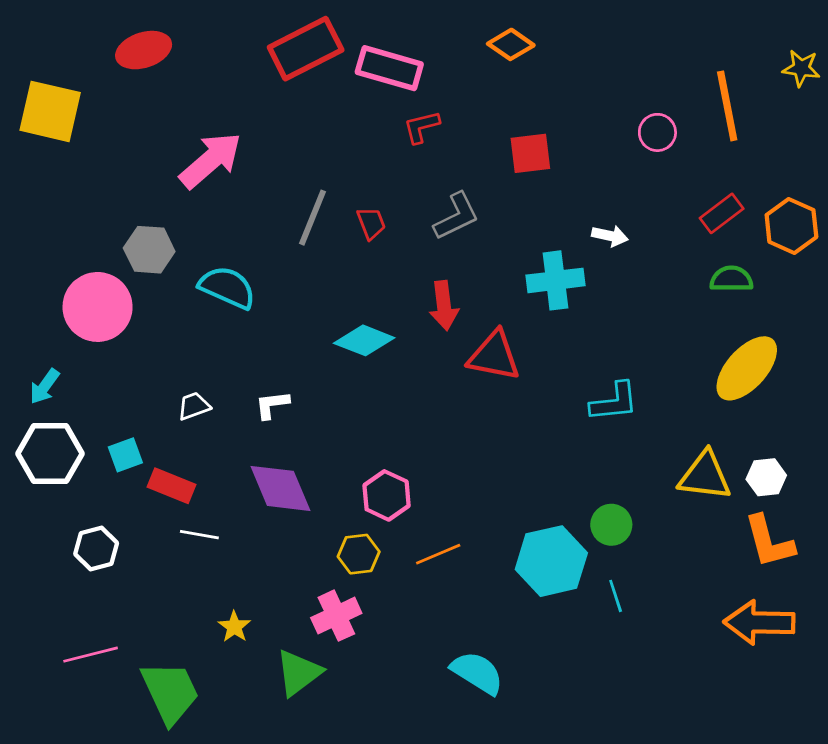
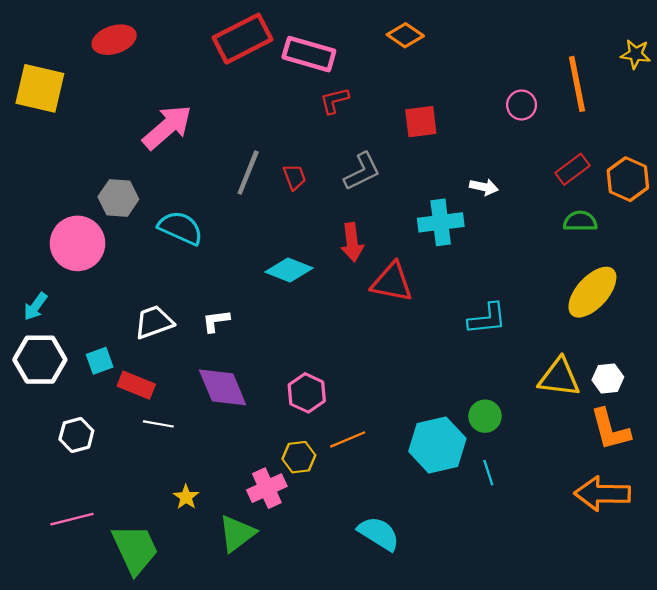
white trapezoid: (194, 406) -> (154, 322), size x1.5
yellow hexagon: (359, 554) -> (299, 457), moved

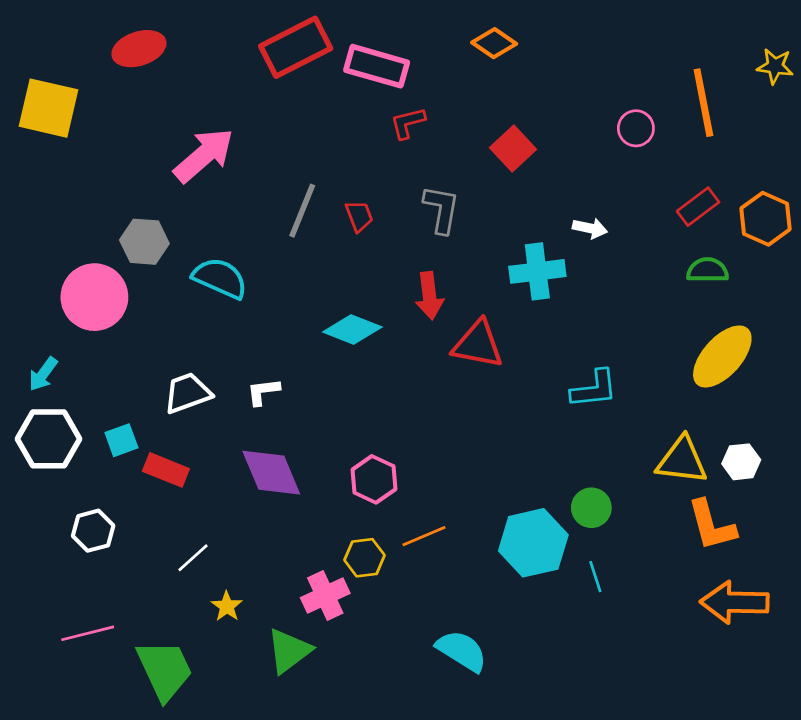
red square: (421, 122) -> (513, 149), turned -36
gray L-shape: (362, 171) -> (441, 209), turned -54
white line: (158, 424) -> (193, 558), moved, turned -52
orange L-shape: (610, 429) -> (712, 525), moved

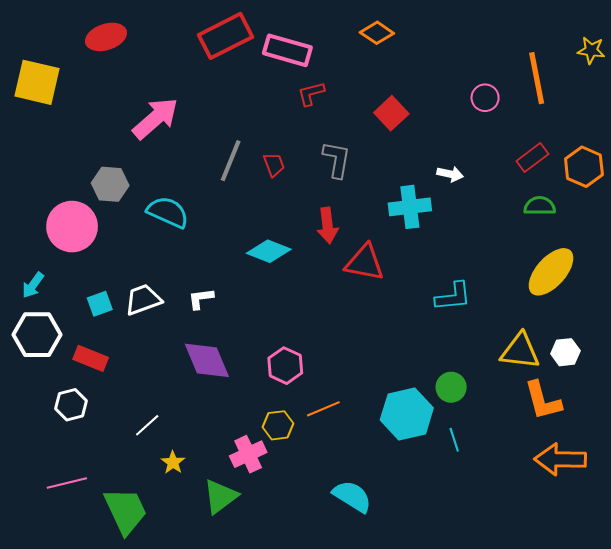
cyan square: (121, 440) -> (100, 304), moved
red rectangle: (166, 470) -> (91, 358), moved

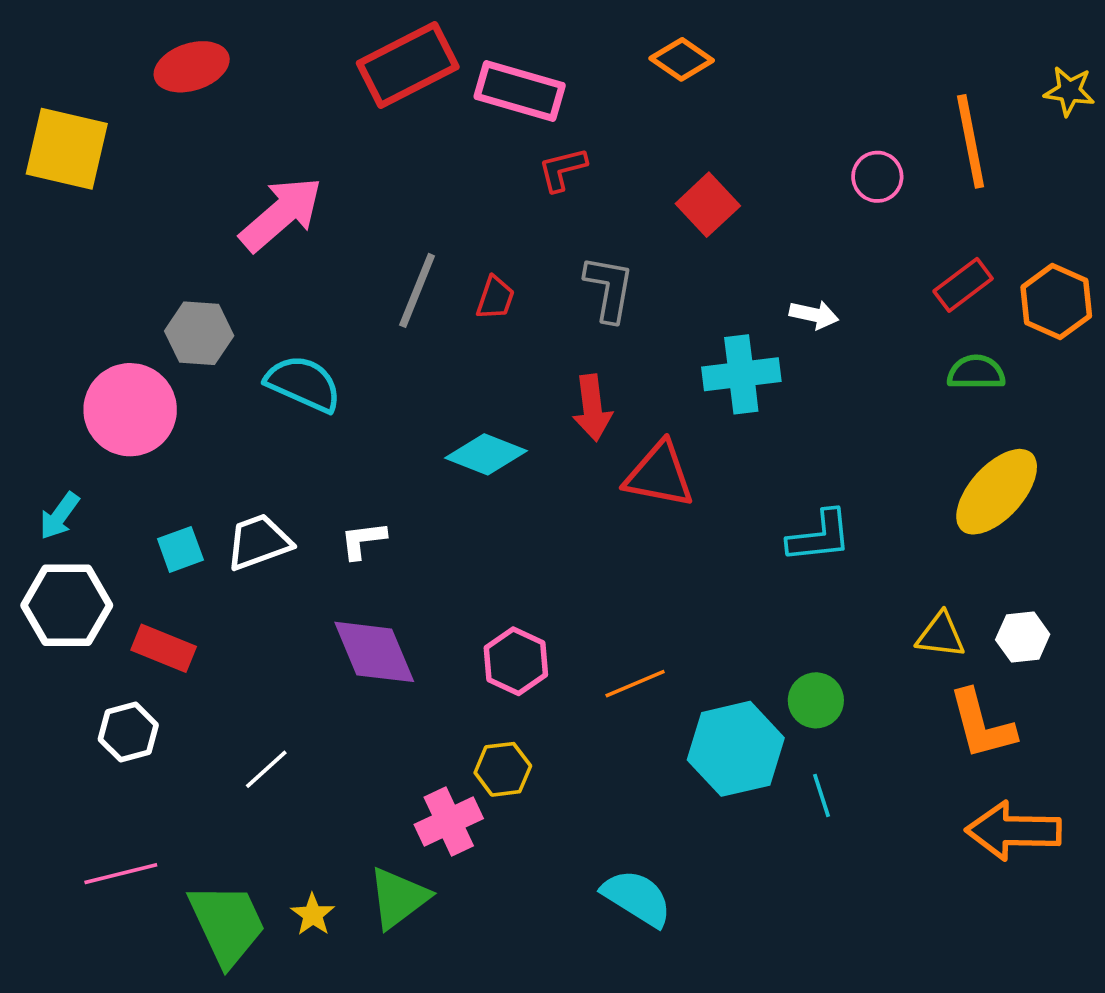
red trapezoid: (274, 165) -> (495, 298), turned 40
yellow triangle: (520, 351) -> (941, 635), size x0.7
orange line: (323, 409) -> (635, 684), moved
yellow star: (173, 462) -> (313, 915), moved

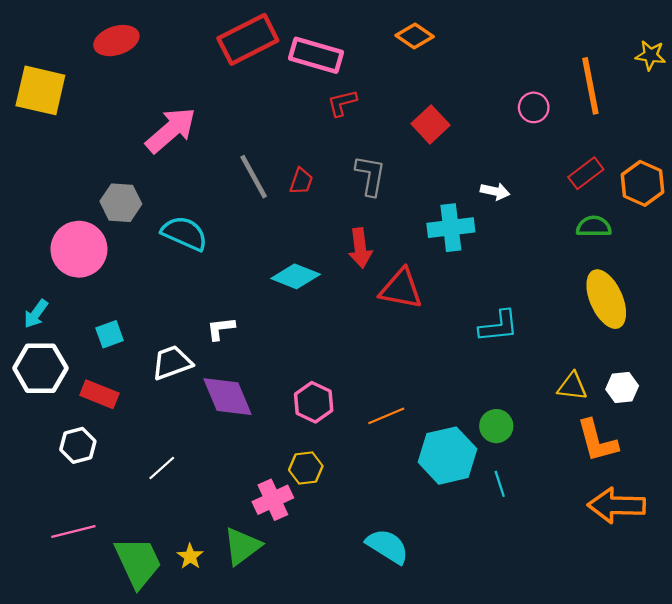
gray line: (417, 290) -> (254, 177), turned -51
yellow ellipse: (997, 492) -> (606, 299), turned -66
white trapezoid: (259, 542) -> (172, 363), moved

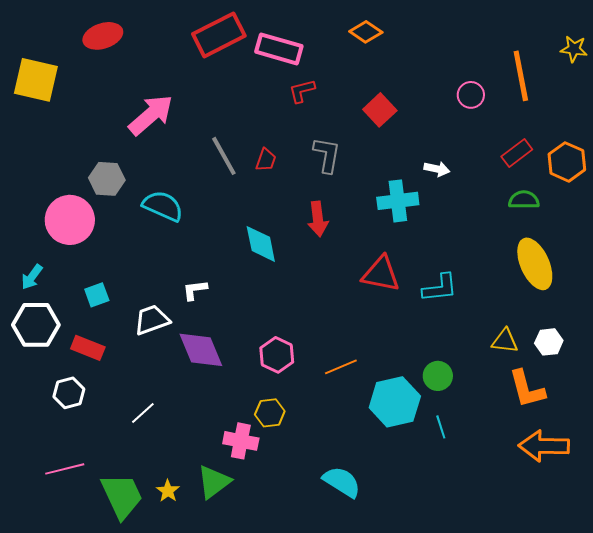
cyan diamond: (296, 276) -> (261, 244), turned 57
red triangle: (401, 289) -> (381, 274), moved
pink cross: (273, 500) -> (241, 441), turned 36

